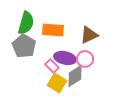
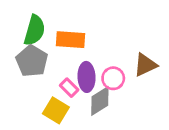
brown triangle: (89, 35) -> (145, 65), moved
purple ellipse: (65, 58) -> (87, 77), turned 75
yellow square: (57, 83) -> (56, 110), moved

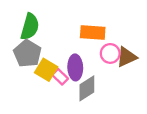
orange rectangle: (70, 40) -> (93, 33), moved
pink circle: (113, 78) -> (110, 53), moved
yellow square: (56, 110) -> (46, 70), moved

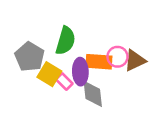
green semicircle: (30, 27) -> (66, 41), moved
orange rectangle: (93, 33) -> (99, 62), moved
gray diamond: (87, 88) -> (93, 94), turned -64

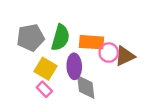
gray pentagon: (30, 57) -> (31, 38), moved, turned 30
orange rectangle: (99, 62) -> (91, 42), moved
pink rectangle: (64, 82) -> (44, 89), moved

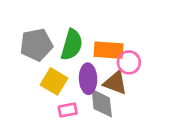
brown triangle: (125, 56) -> (115, 83), moved, turned 45
pink rectangle: (44, 89) -> (68, 110), moved, turned -56

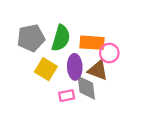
pink rectangle: (68, 110) -> (67, 96), moved

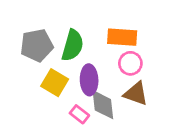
orange rectangle: (92, 43) -> (122, 37), moved
brown triangle: (98, 70) -> (136, 94), moved
pink rectangle: (67, 96) -> (79, 114), turned 49

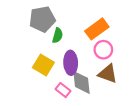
orange rectangle: (122, 37) -> (97, 29), turned -40
gray pentagon: (37, 45) -> (42, 19), moved
green semicircle: (73, 45) -> (58, 36), size x0.6

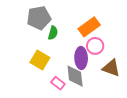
purple ellipse: (71, 63) -> (81, 58), moved
brown triangle: (108, 74) -> (111, 68), moved

